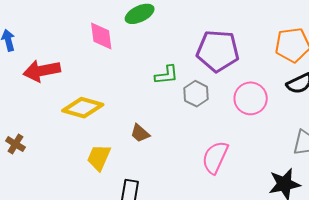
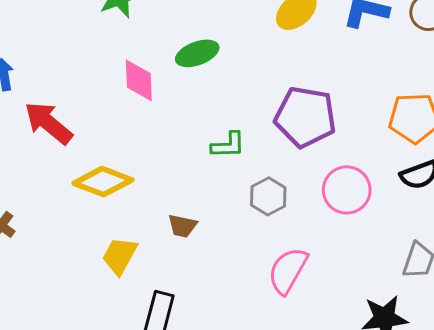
red arrow: (42, 71) -> (48, 123), turned 45
gray hexagon: (196, 94) -> (268, 196), moved
brown trapezoid: (140, 133) -> (182, 226), turned -35

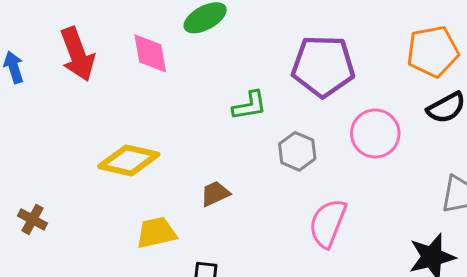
red arrow: (48, 123) -> (77, 54), moved, turned -142
brown trapezoid: (182, 226) -> (215, 194), turned 152
yellow trapezoid: (120, 256) -> (156, 233), turned 57

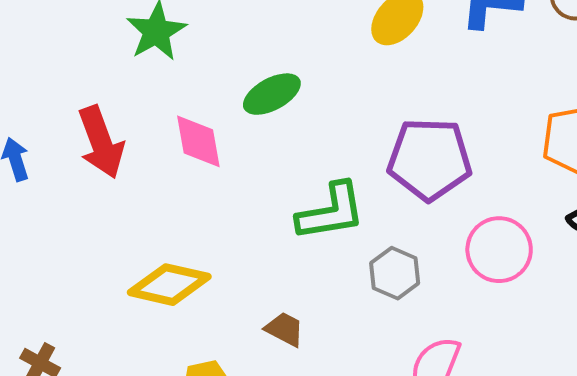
green L-shape: (250, 106) -> (331, 212), size x1.5
brown trapezoid: (215, 194) -> (285, 329), turned 52

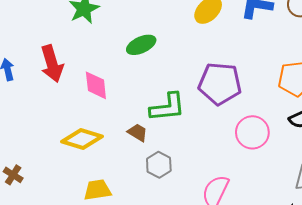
pink diamond: (198, 141) -> (96, 85), moved
gray hexagon: (395, 273) -> (159, 165), moved
brown trapezoid: (285, 329) -> (138, 132), moved

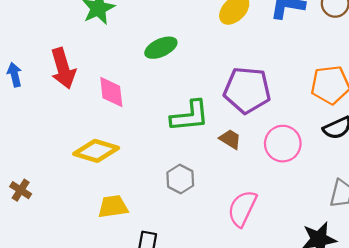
brown trapezoid: (138, 132) -> (230, 139), moved

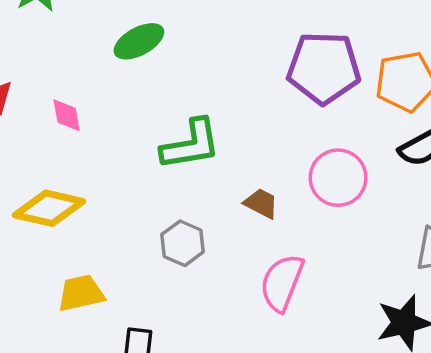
purple pentagon: (247, 90) -> (324, 68), moved
pink diamond: (111, 92) -> (67, 115), size x0.7
brown trapezoid: (230, 139) -> (261, 203), moved

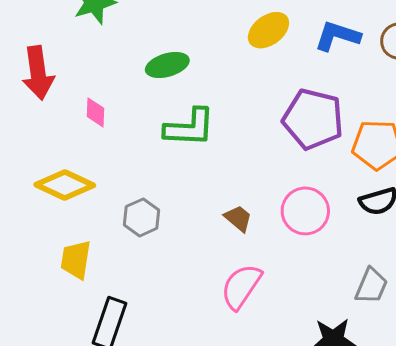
green L-shape: (191, 144) -> (190, 128), moved
gray hexagon: (183, 243) -> (141, 217), moved
yellow trapezoid: (81, 293) -> (76, 260), turned -81

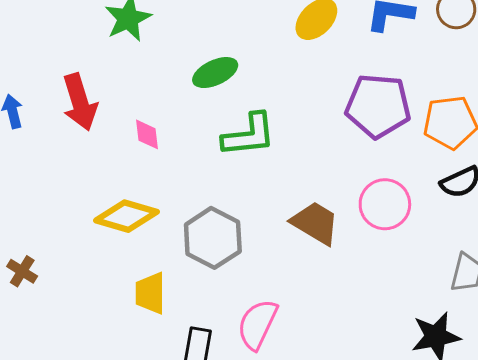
gray hexagon: (141, 217) -> (213, 238), size x1.5
brown trapezoid: (238, 218) -> (315, 223), size x1.6
pink semicircle: (241, 287) -> (257, 324), moved

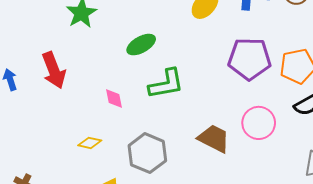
pink diamond: (147, 134) -> (114, 99), moved
yellow diamond: (126, 216) -> (90, 143), size x0.6

